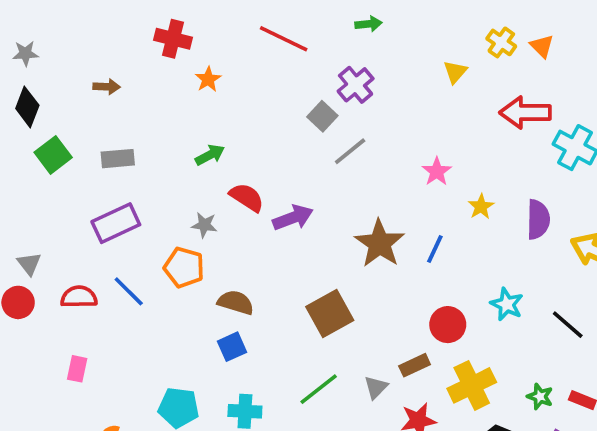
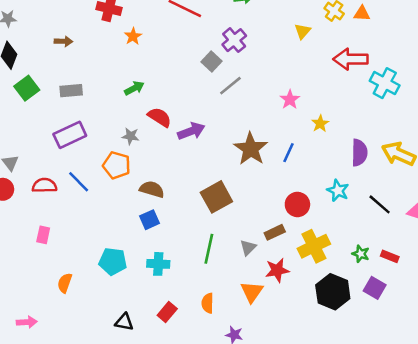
orange triangle: (542, 46) -> (362, 14), turned -42
purple semicircle: (538, 219) -> (359, 153), moved
green line: (319, 389) -> (209, 249), turned -40

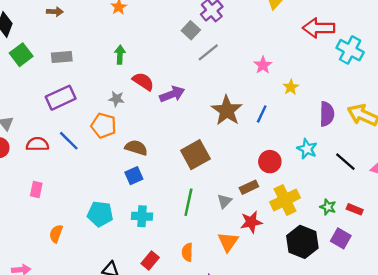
green arrow: (134, 88) -> (120, 55), turned -60

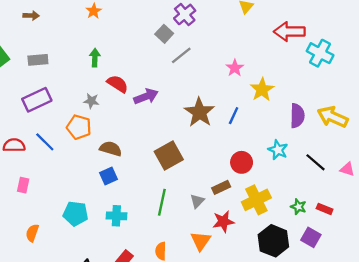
yellow star: (291, 87) -> (262, 90), size x1.5
pink rectangle: (36, 190) -> (23, 185), moved

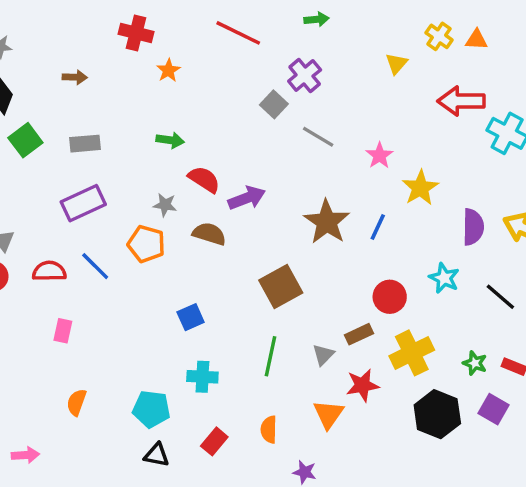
gray line: (181, 55) -> (318, 137), moved, turned 70
green arrow: (95, 58) -> (170, 140), turned 96
brown semicircle: (111, 149) -> (209, 234), moved
cyan pentagon: (75, 214) -> (151, 409), moved

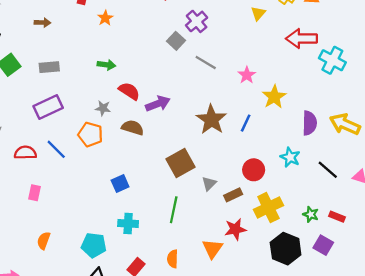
gray triangle: (323, 355) -> (209, 184), moved

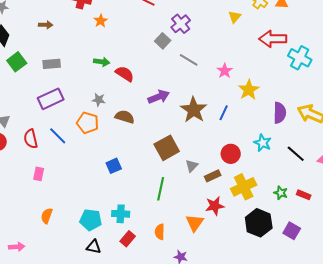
red semicircle: (129, 91) -> (125, 74), moved
purple arrow: (158, 104) -> (159, 97), moved
red semicircle: (25, 153) -> (31, 139), turned -102
cyan cross: (128, 223) -> (121, 214), moved
purple square: (323, 245) -> (292, 231), moved

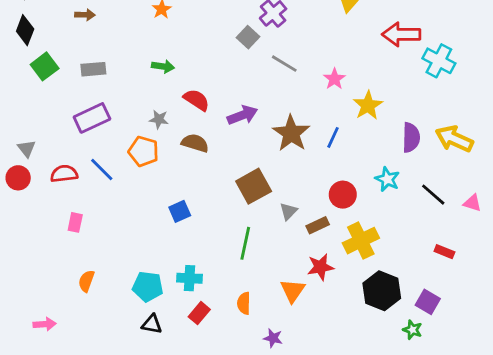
red semicircle: (125, 74) -> (196, 100), moved
red semicircle: (31, 139) -> (64, 174), turned 96
green star: (281, 193) -> (412, 330), moved

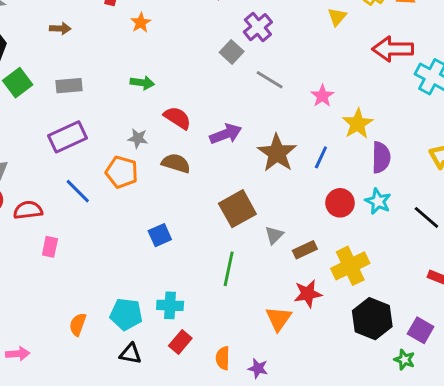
purple semicircle: (411, 137) -> (381, 157), moved
red semicircle: (64, 174) -> (28, 210), moved
red circle: (343, 195) -> (340, 203), moved
orange semicircle: (86, 281) -> (78, 324), moved
orange semicircle: (244, 303) -> (223, 358), moved

